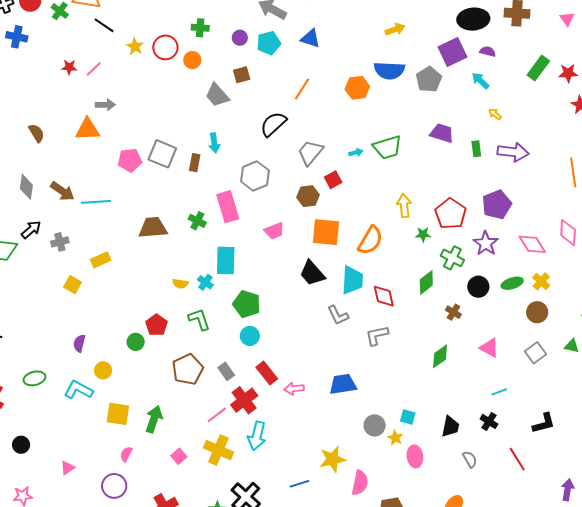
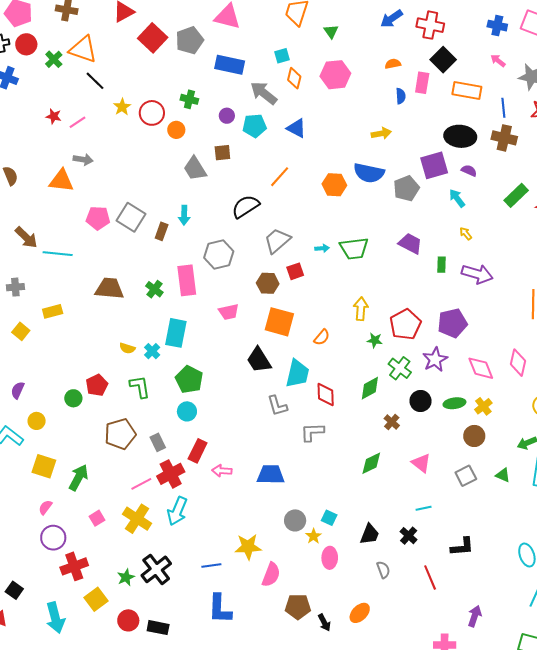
orange semicircle: (370, 240) -> (322, 337), size x0.6
red rectangle: (267, 373) -> (198, 451), turned 55
purple circle: (114, 486) -> (53, 538), moved

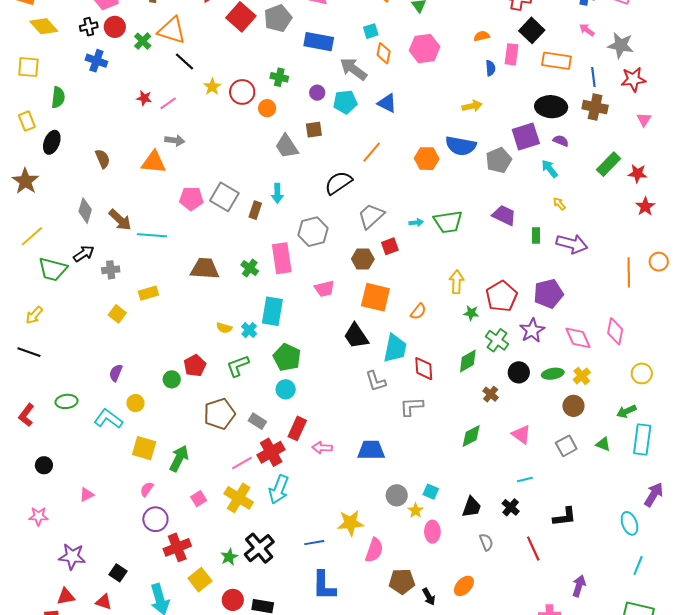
green L-shape: (140, 387) -> (238, 366), turned -100
gray rectangle: (158, 442) -> (257, 421), turned -30

